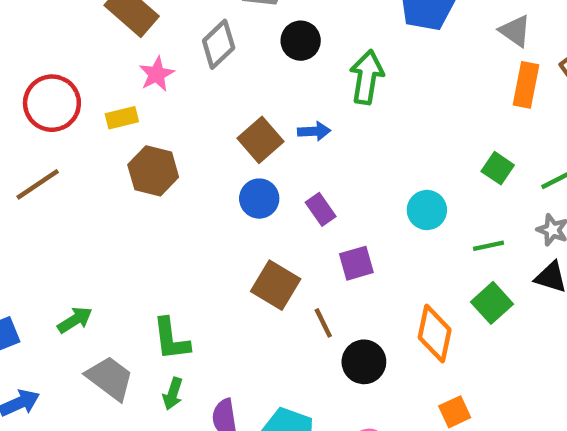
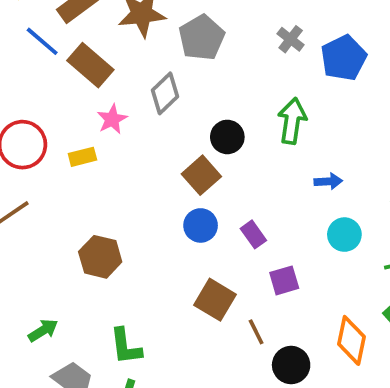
black circle: (301, 41) -> (227, 137), moved
blue arrow: (314, 131) -> (328, 181), moved
brown hexagon: (153, 171) -> (100, 257), moved

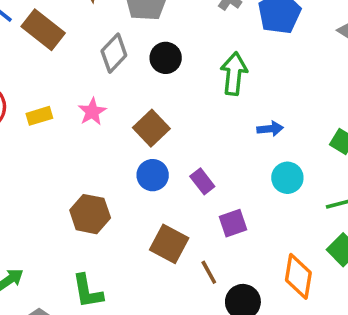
pink star: (112, 119) -> (92, 112), moved
black circle: (227, 137) -> (166, 58), moved
brown hexagon: (100, 257) -> (90, 214), moved

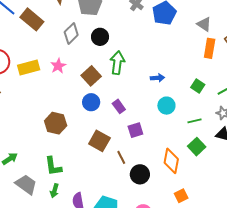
green arrow: (234, 74) -> (117, 63), moved
yellow rectangle: (39, 116) -> (29, 67), size x1.5

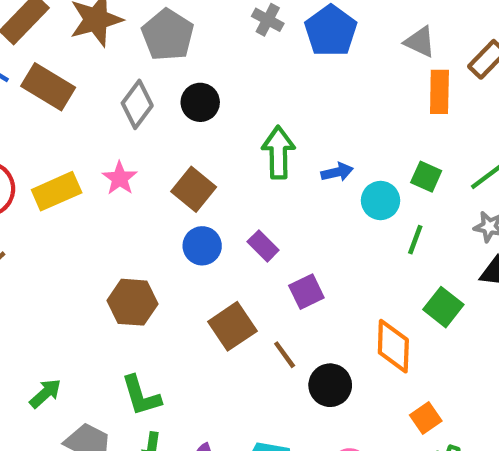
green arrow: (117, 63) -> (278, 152), moved
cyan circle: (166, 106) -> (381, 200), moved
green line: (194, 121) -> (415, 240), moved, turned -48
brown square: (99, 141) -> (232, 326), turned 35

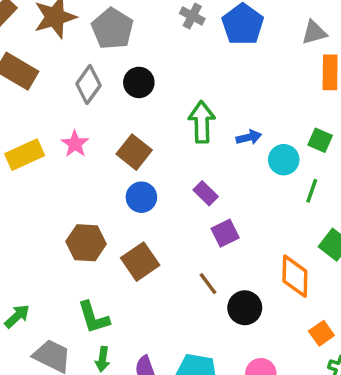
gray triangle: (420, 42) -> (314, 33), turned -40
purple rectangle: (263, 246) -> (206, 193), moved
brown square: (232, 326) -> (140, 262), moved

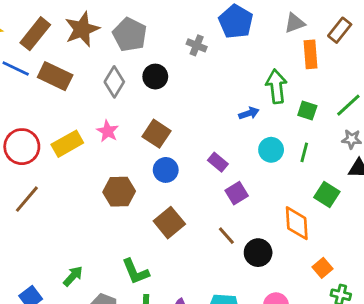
gray cross: (192, 16) -> (197, 45), moved
green arrow: (202, 122) -> (276, 86), moved
cyan circle: (284, 160) -> (271, 150), moved
brown hexagon: (86, 243) -> (119, 192), moved

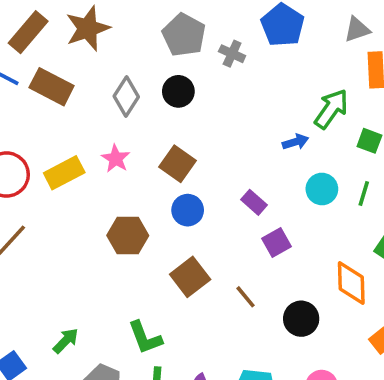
gray pentagon: (130, 35) -> (184, 35), moved
green arrow: (276, 86) -> (331, 109), turned 40
brown line: (226, 236) -> (246, 297), moved

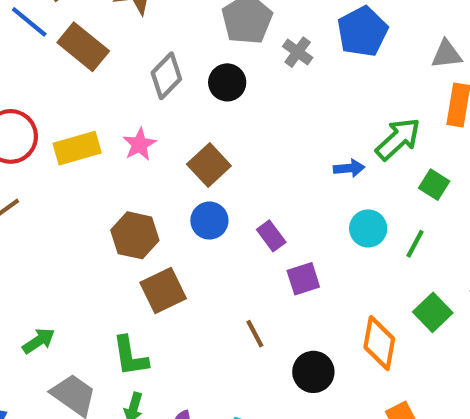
purple rectangle: (254, 202) -> (271, 236), moved
brown square: (190, 277) -> (163, 291), moved

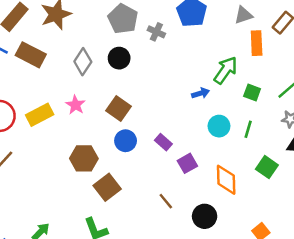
orange diamond: (379, 343) -> (226, 180), moved

